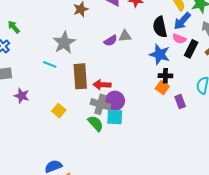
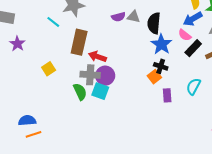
black semicircle: (160, 27) -> (154, 23), moved
gray cross: (100, 104) -> (90, 75), turned -30

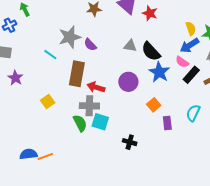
purple semicircle: (118, 17) -> (90, 45), moved, turned 64
black semicircle: (154, 23) -> (151, 51), turned -45
black cross: (161, 66) -> (130, 142), moved
purple circle: (105, 76) -> (128, 82), moved
orange line: (33, 134) -> (45, 156), moved

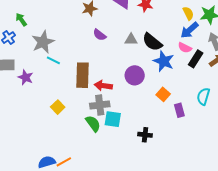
gray star: (70, 37) -> (43, 42), moved
purple semicircle: (90, 45) -> (100, 35), moved
purple star: (15, 78) -> (25, 77), moved

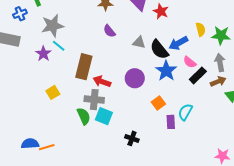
blue arrow: (189, 30) -> (178, 43), moved
purple star: (25, 77) -> (43, 54), moved
cyan semicircle: (203, 96) -> (185, 112), moved

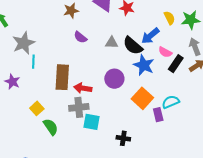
cyan line: (59, 46) -> (33, 62), turned 64
purple star: (43, 54) -> (12, 82), moved
orange square: (158, 103) -> (142, 98), size x1.5
cyan semicircle: (185, 112) -> (171, 102), turned 48
green semicircle: (84, 116) -> (51, 127), moved

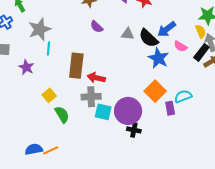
yellow semicircle: (169, 18) -> (201, 31), moved
black rectangle: (176, 64) -> (201, 52), moved
purple circle: (114, 79) -> (128, 111), moved, size x1.4

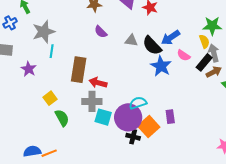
orange square: (155, 91) -> (149, 127), moved
cyan semicircle: (183, 96) -> (138, 103), moved

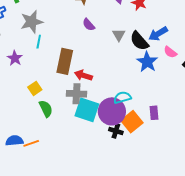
gray triangle: (131, 40) -> (119, 35), turned 48
cyan square: (103, 117) -> (87, 110), size x1.4

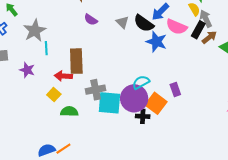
pink semicircle: (170, 52) -> (177, 27), size x1.5
red arrow: (83, 75) -> (63, 76), moved
green semicircle: (46, 109) -> (69, 112), turned -48

